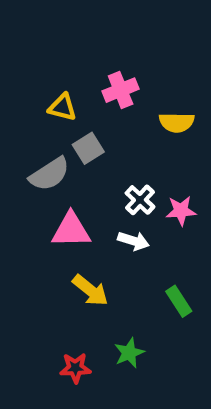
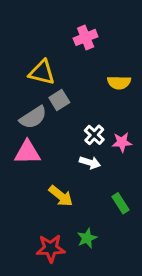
pink cross: (121, 90) -> (86, 37), moved
yellow triangle: (62, 107) -> (42, 72), size x1.4
pink triangle: (71, 230) -> (27, 152), moved
red star: (75, 368) -> (51, 248), size x1.4

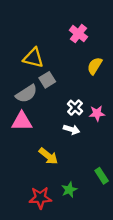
pink cross: (86, 37) -> (78, 34), moved, turned -30
yellow semicircle: (119, 83) -> (95, 66), turned 120
green rectangle: (120, 203) -> (102, 176), moved

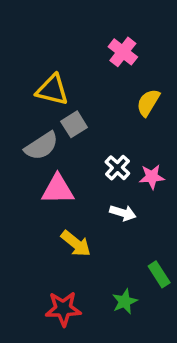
pink triangle: (22, 121) -> (58, 189), moved
white arrow: (72, 130) -> (123, 213), moved
green star: (69, 190) -> (125, 301), moved

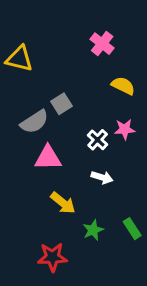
yellow triangle: (52, 90) -> (19, 59), moved
yellow semicircle: (148, 103) -> (123, 86), turned 85
pink star: (152, 177) -> (125, 129), moved
green star: (125, 301) -> (93, 230), moved

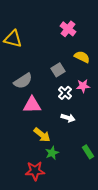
gray square: (61, 104) -> (58, 70), moved
green star: (93, 230) -> (52, 153), moved

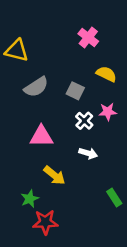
gray square: (58, 70) -> (75, 91), turned -32
gray semicircle: (23, 81) -> (36, 87), moved
green star: (52, 153) -> (30, 199), moved

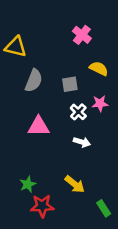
gray semicircle: (36, 87) -> (34, 81), turned -35
gray square: (75, 91) -> (70, 84), turned -35
yellow arrow: (54, 175) -> (75, 184), moved
green rectangle: (114, 197) -> (104, 208), moved

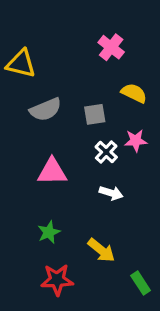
gray semicircle: (34, 81) -> (46, 109), turned 45
green star: (28, 184) -> (49, 232), moved

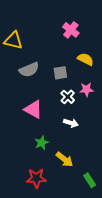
pink triangle: (52, 172) -> (33, 109), turned 30
green star: (49, 232) -> (42, 143), moved

